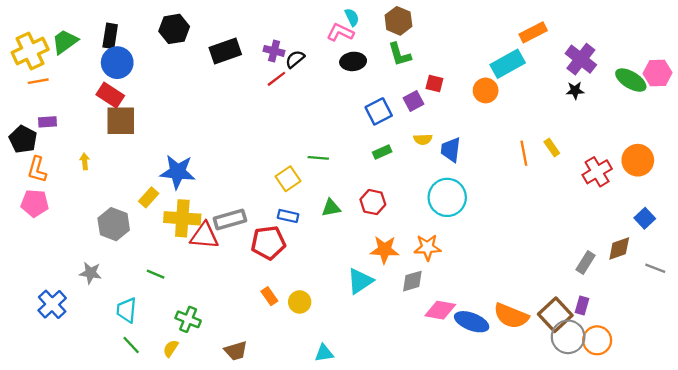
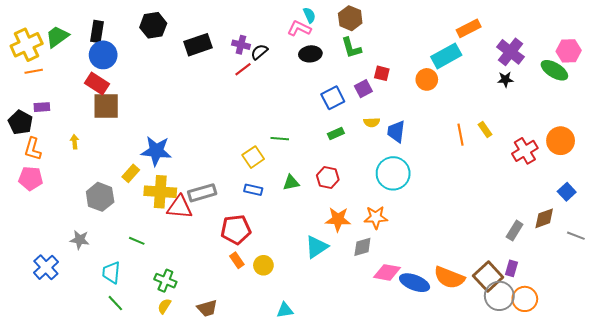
pink hexagon: (658, 73) -> (569, 51), moved
red pentagon: (268, 243) -> (236, 230), moved
yellow semicircle: (171, 348) -> (164, 306), moved

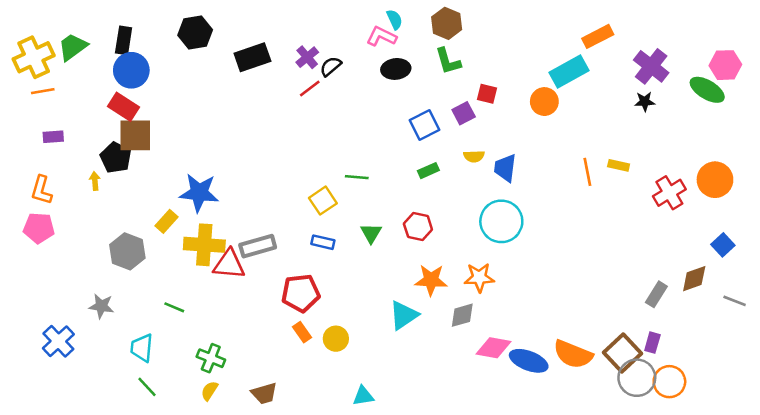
purple cross: (241, 45) -> (307, 57), turned 36
black pentagon: (20, 122) -> (116, 158), moved
yellow rectangle: (485, 129) -> (619, 165), turned -42
green triangle: (291, 183) -> (371, 233), turned -48

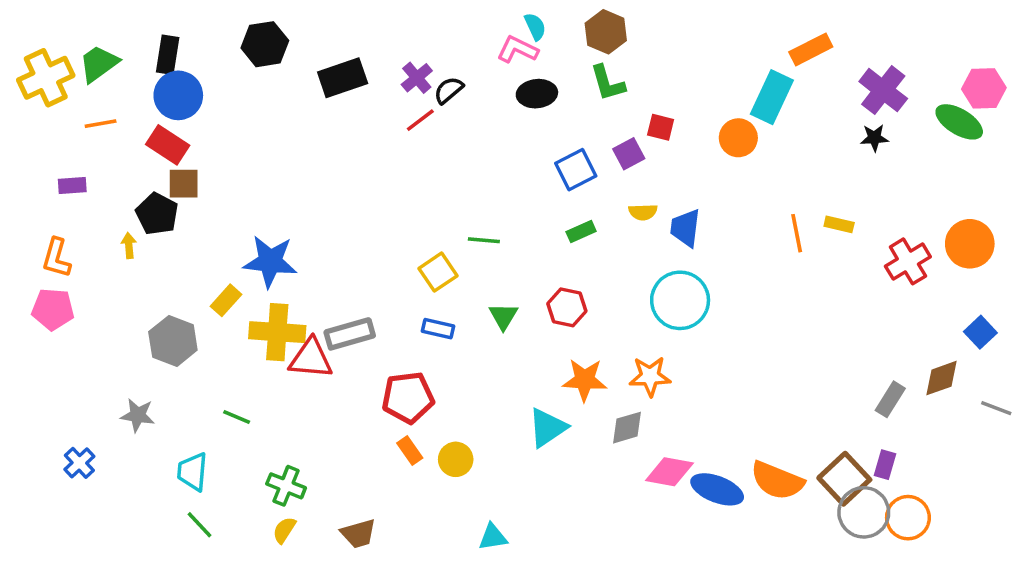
cyan rectangle: (569, 72) -> (772, 97), turned -36
orange line: (43, 91) -> (101, 124), moved
brown square: (135, 135) -> (184, 184), size x0.7
blue cross: (58, 341) -> (79, 463), size x0.7

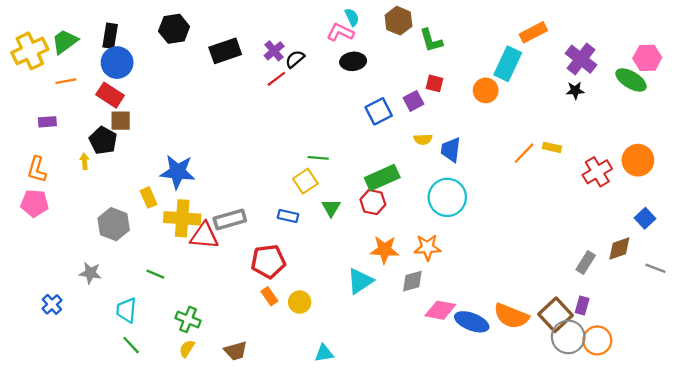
green L-shape: (608, 83) -> (431, 40), moved
green rectangle: (581, 231) -> (382, 178), moved, size x1.8
orange line: (797, 233) -> (524, 153), turned 55
yellow square: (438, 272) -> (305, 181), moved
yellow rectangle: (226, 300) -> (148, 197), turned -66

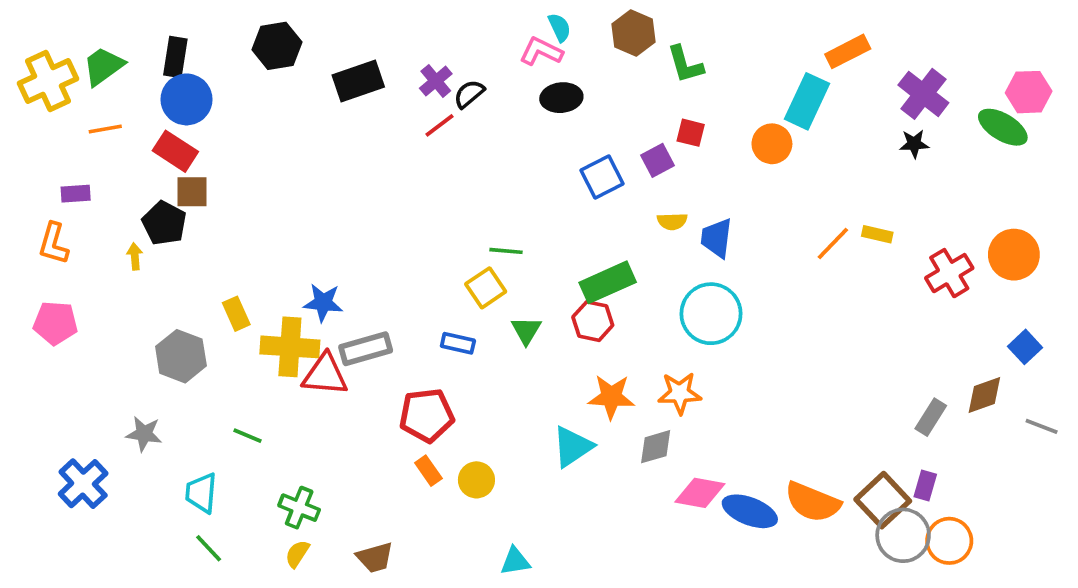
orange L-shape: (37, 169) -> (54, 244), moved
blue star: (178, 172) -> (323, 303), moved, size x0.7
blue cross: (52, 304) -> (83, 484), size x1.5

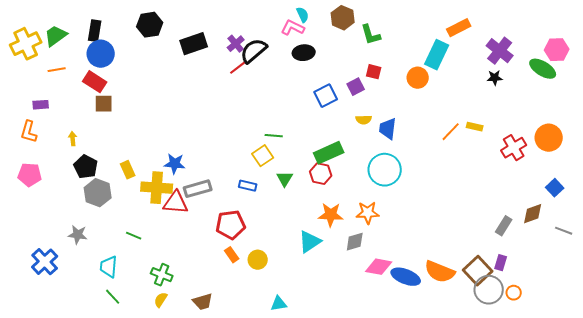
black semicircle: (469, 94) -> (254, 51), size x1.6
black pentagon: (164, 223) -> (86, 167), moved
orange circle: (949, 541) -> (514, 293), size x0.6

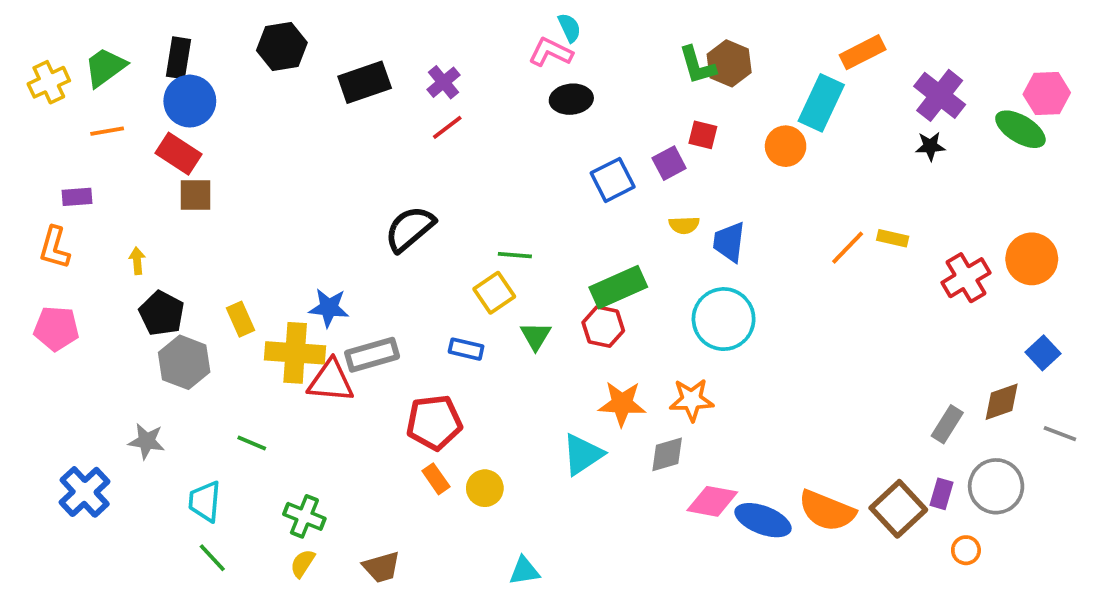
brown hexagon: (343, 18) -> (729, 63), moved
yellow cross: (26, 44) -> (49, 82), size x0.7
black semicircle: (254, 51) -> (410, 229), moved
gray circle: (489, 290) -> (996, 486), moved

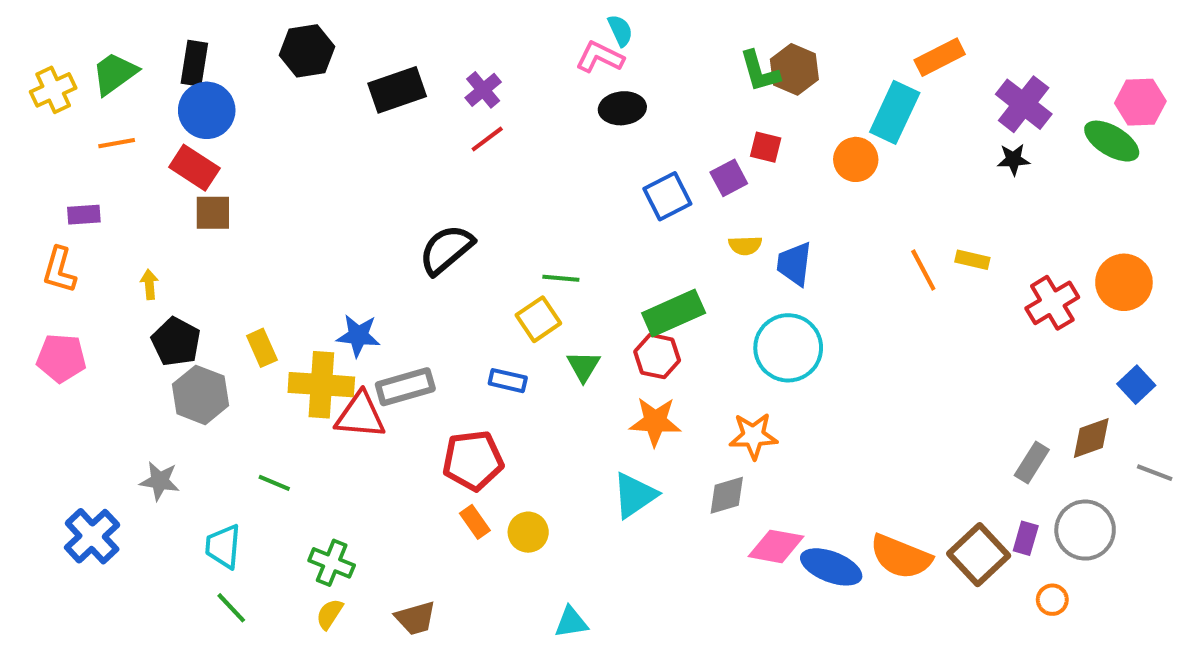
orange line: (848, 248) -> (923, 270), turned -72
orange star: (622, 404) -> (655, 422), moved

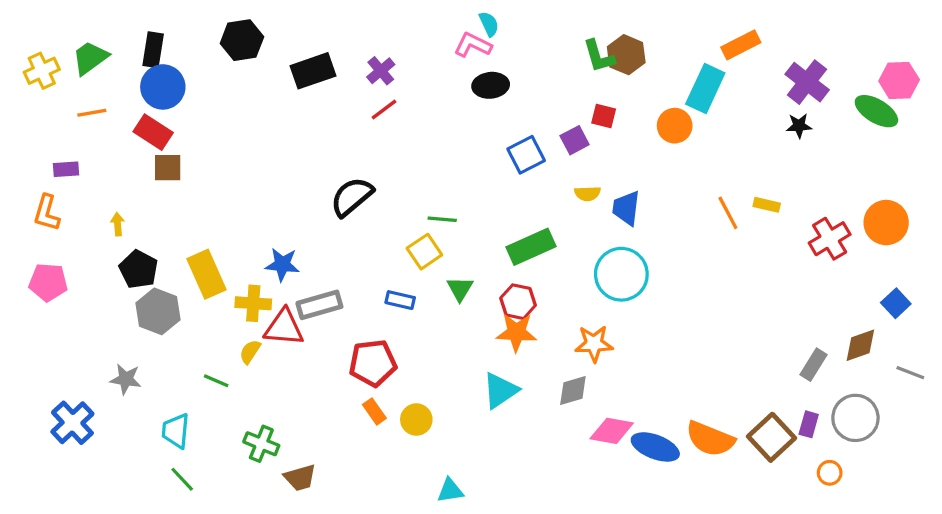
yellow rectangle: (262, 348) -> (206, 274), size x1.6
red hexagon: (657, 356) -> (518, 302), moved
yellow cross: (321, 385) -> (253, 303), size x0.7
yellow semicircle: (330, 614) -> (250, 352), moved
brown trapezoid: (416, 618) -> (300, 478), moved

